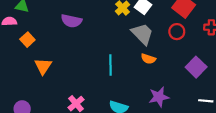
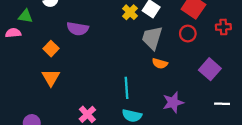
gray trapezoid: (142, 34) -> (152, 38), turned -115
orange square: (27, 40) -> (51, 49), moved
cyan line: (110, 65) -> (126, 88), moved

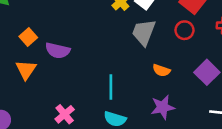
purple semicircle: (78, 29) -> (58, 50), moved
orange semicircle: (160, 63) -> (161, 70), moved

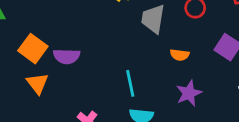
orange square: (28, 37) -> (33, 49), size x1.5

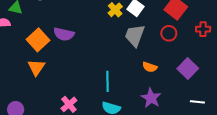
purple semicircle: (67, 56) -> (64, 34), moved
purple star: (189, 93) -> (151, 98), turned -30

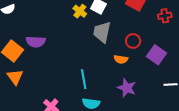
red circle: (169, 33) -> (133, 41), moved

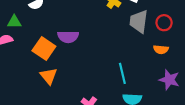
red circle: (133, 41) -> (164, 23), moved

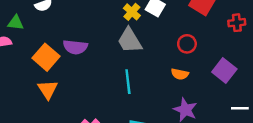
gray trapezoid: (139, 22) -> (130, 41), moved, turned -45
cyan line: (122, 73) -> (128, 82), moved

